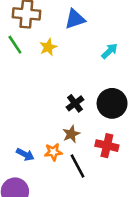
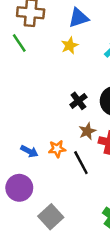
yellow star: (48, 47) -> (70, 46), moved
brown star: (71, 134) -> (87, 131), moved

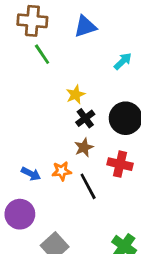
green line: (19, 43) -> (42, 54), moved
yellow star: (70, 46) -> (75, 95), moved
brown star: (87, 131) -> (84, 147), moved

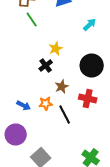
black cross: (85, 118) -> (46, 66), moved

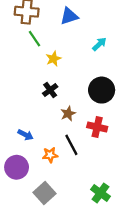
yellow star: (56, 48) -> (53, 59), moved
orange star: (46, 104) -> (50, 155), moved

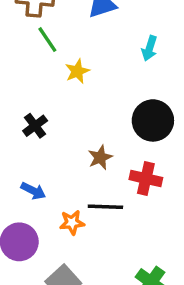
cyan arrow: (99, 44) -> (149, 48), turned 152
black cross: (50, 90) -> (35, 126), moved
black line: (71, 145) -> (105, 207), turned -60

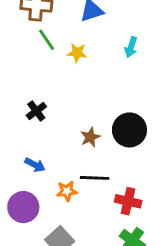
yellow star: (77, 71) -> (77, 53), moved, turned 30
black circle: (153, 120) -> (129, 130), moved
red cross: (146, 179) -> (128, 201), moved

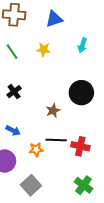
green line: (47, 40) -> (12, 52), moved
black circle: (129, 130) -> (81, 93), moved
red cross: (128, 201) -> (80, 146), moved

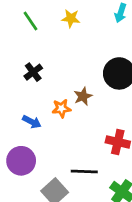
black line: (56, 140) -> (84, 172), moved
orange star: (36, 149) -> (61, 108), moved

